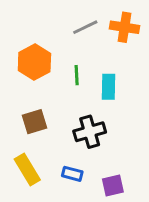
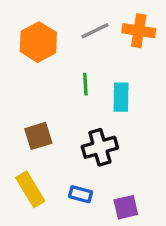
orange hexagon: (34, 62) -> (38, 42), moved

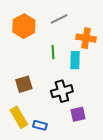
orange cross: (139, 31) -> (86, 38), moved
blue rectangle: (80, 194) -> (40, 125), moved
purple square: (126, 207) -> (78, 114), moved

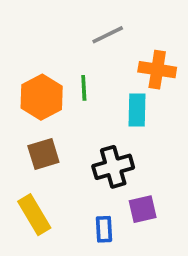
orange hexagon: (24, 26) -> (42, 97), moved
green line: (53, 52) -> (84, 88), moved
blue rectangle: (40, 125) -> (104, 229), moved, turned 72

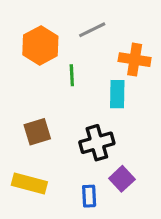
orange hexagon: (42, 97) -> (40, 45), moved
purple square: (143, 209) -> (122, 179), turned -30
yellow rectangle: (34, 215) -> (29, 184), turned -44

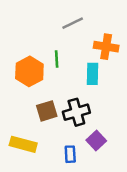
orange hexagon: (40, 45) -> (29, 71), moved
brown square: (37, 132) -> (47, 111), moved

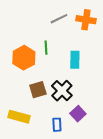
orange cross: (106, 47) -> (86, 20), moved
black cross: (76, 112) -> (62, 91), turned -30

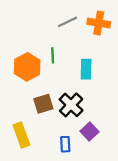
yellow rectangle: (19, 117) -> (21, 135), turned 55

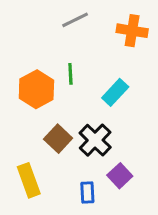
gray line: (68, 22) -> (75, 20), moved
cyan rectangle: (86, 69) -> (115, 92), turned 42
brown square: (43, 104) -> (58, 139), turned -30

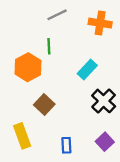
green line: (70, 74) -> (49, 46), moved
black cross: (95, 140) -> (104, 101), moved
purple square: (120, 176) -> (105, 142), moved

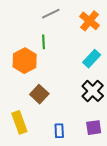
orange cross: (100, 23) -> (90, 21), turned 30
cyan rectangle: (87, 70) -> (92, 59), moved
purple square: (105, 142) -> (94, 128), turned 35

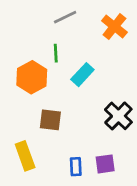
cyan rectangle: (92, 59) -> (82, 75), moved
brown square: (39, 94) -> (50, 120), turned -36
purple square: (94, 128) -> (105, 164), moved

